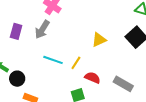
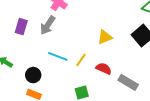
red semicircle: (92, 78) -> (104, 69), moved
black circle: (17, 79) -> (33, 75), moved

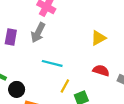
yellow line: (81, 60) -> (65, 86), moved
black circle: (33, 75) -> (17, 89), moved

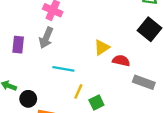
yellow triangle: (98, 38) -> (102, 47), moved
red semicircle: (101, 71) -> (121, 61), moved

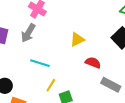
yellow triangle: (102, 47) -> (77, 39), moved

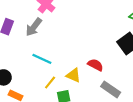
yellow triangle: (77, 39) -> (74, 75), moved, turned 42

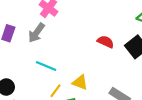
red semicircle: (95, 65) -> (106, 42), moved

